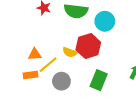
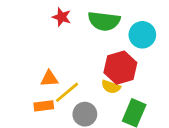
yellow semicircle: (70, 52) -> (111, 87), moved

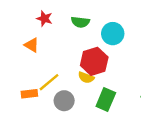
green semicircle: (104, 21) -> (80, 22), size x0.7
orange triangle: (49, 79) -> (32, 45), moved, turned 35

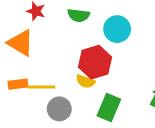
orange triangle: (32, 45) -> (21, 43), size x1.5
yellow line: (49, 82) -> (41, 87), turned 40
orange rectangle: (29, 94) -> (18, 84), moved

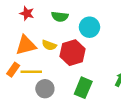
orange triangle: (21, 43) -> (26, 45), moved, turned -45
yellow semicircle: (85, 81) -> (49, 45), moved
orange rectangle: (18, 84) -> (13, 70), turned -48

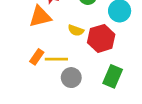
orange triangle: (26, 45) -> (40, 17), moved

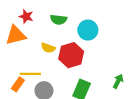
orange rectangle: (37, 57) -> (18, 84), moved

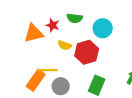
red star: (26, 16) -> (53, 25), moved
orange rectangle: (18, 84) -> (36, 80), size x1.5

